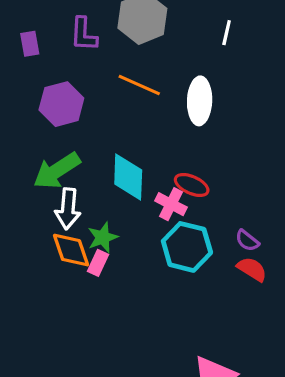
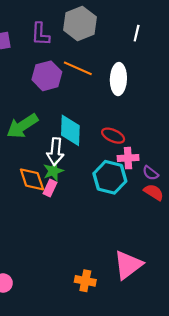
purple hexagon: (61, 104) -> (47, 76), moved
pink cross: (171, 204) -> (128, 158), moved, turned -30
white arrow: (68, 209) -> (55, 152), moved

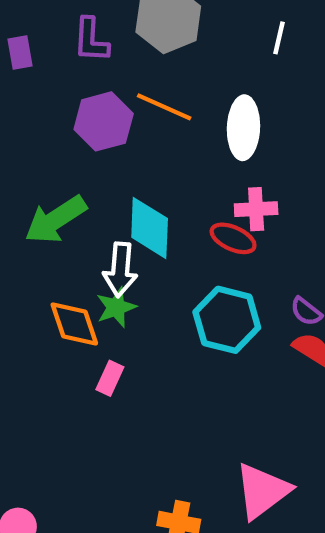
pink cross: (128, 158) -> (256, 209), moved
pink rectangle: (50, 188) -> (110, 378), moved

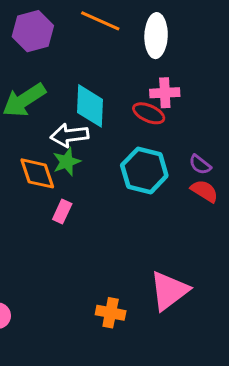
purple hexagon: (104, 121) -> (33, 31), moved
white arrow: (120, 270) -> (70, 135), turned 78

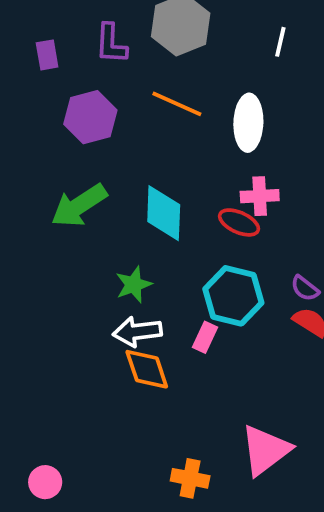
white arrow: (70, 135) -> (137, 332), moved
orange diamond: (37, 173) -> (147, 369), moved
pink rectangle: (62, 212) -> (205, 337), moved

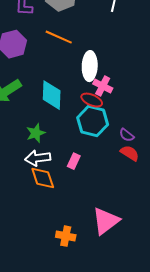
white ellipse: (248, 123) -> (90, 66), moved
pink cross: (260, 196) -> (103, 86), turned 30
cyan hexagon: (233, 296) -> (93, 121), moved

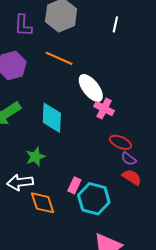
white ellipse: (90, 66) -> (91, 88), turned -40
red ellipse: (92, 100) -> (120, 142), moved
cyan hexagon: (93, 121) -> (94, 199), moved
white arrow: (38, 158) -> (20, 182), moved

